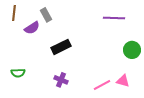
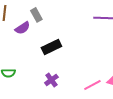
purple cross: (61, 80) -> (51, 80), turned 32

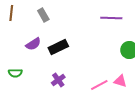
purple semicircle: (22, 28) -> (33, 44), moved

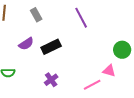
purple line: (111, 18) -> (81, 18), moved, turned 60
pink triangle: (120, 81) -> (109, 71), moved

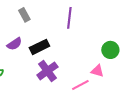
purple line: (81, 18) -> (69, 18), turned 35
purple cross: (51, 80) -> (47, 71), moved, size x1.5

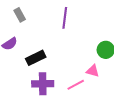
black rectangle: (39, 47) -> (36, 58), moved
purple cross: (47, 71) -> (43, 84), moved, turned 35

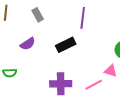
black rectangle: (36, 58) -> (66, 45), moved

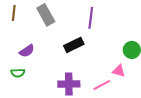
gray rectangle: (38, 15) -> (46, 15), size x1.5
purple semicircle: (28, 44) -> (27, 51), moved

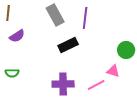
gray rectangle: (46, 15) -> (55, 15), moved
purple semicircle: (27, 51) -> (17, 36), moved

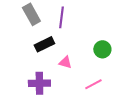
pink triangle: (113, 71) -> (65, 62), moved
pink line: (96, 85) -> (93, 84), moved

